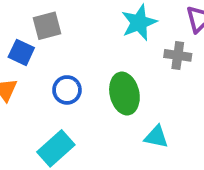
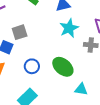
green ellipse: (124, 93) -> (63, 67), turned -35

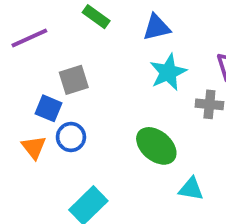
blue circle: (32, 66) -> (71, 137), moved

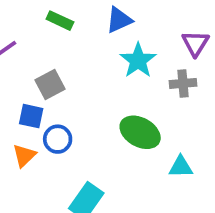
orange triangle: (34, 147) -> (24, 156), turned 35

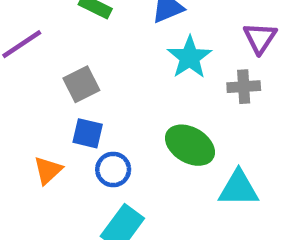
blue square: (31, 116) -> (88, 133), moved
blue circle: (58, 139) -> (113, 169), moved
cyan triangle: (181, 167) -> (239, 188), size x1.4

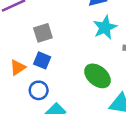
blue circle: (113, 169) -> (39, 90), moved
orange triangle: (48, 170) -> (18, 67), moved

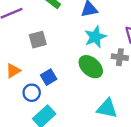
blue square: (42, 60) -> (49, 77), moved, turned 35
green ellipse: (97, 76) -> (91, 67), moved

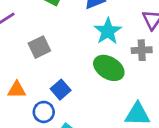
orange triangle: (13, 71) -> (17, 90), turned 42

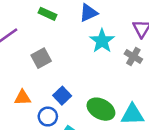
gray cross: (142, 50) -> (133, 57), turned 36
green ellipse: (109, 68) -> (101, 109), moved

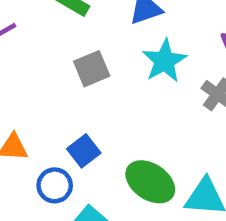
gray square: (41, 58) -> (92, 69), moved

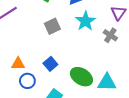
blue circle: (55, 185) -> (27, 81), moved

